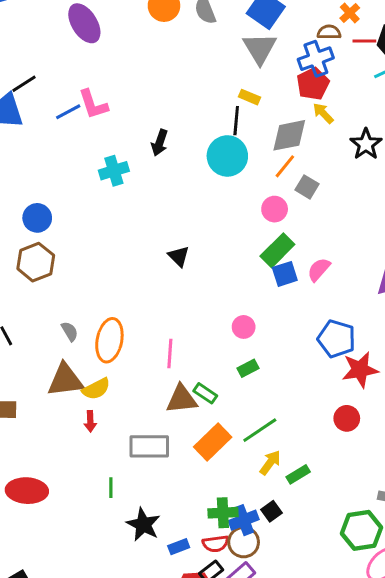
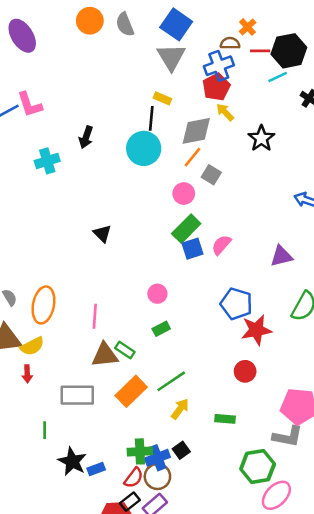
green rectangle: (298, 474) -> (225, 419), moved, turned 36
red semicircle: (216, 544) -> (134, 478), turned -45
blue rectangle: (179, 547) -> (96, 469), moved

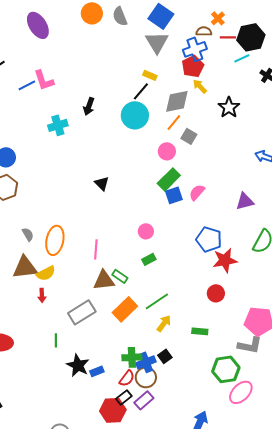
black line: (151, 118) -> (141, 91), turned 36
gray rectangle: (77, 395) -> (82, 312), turned -32

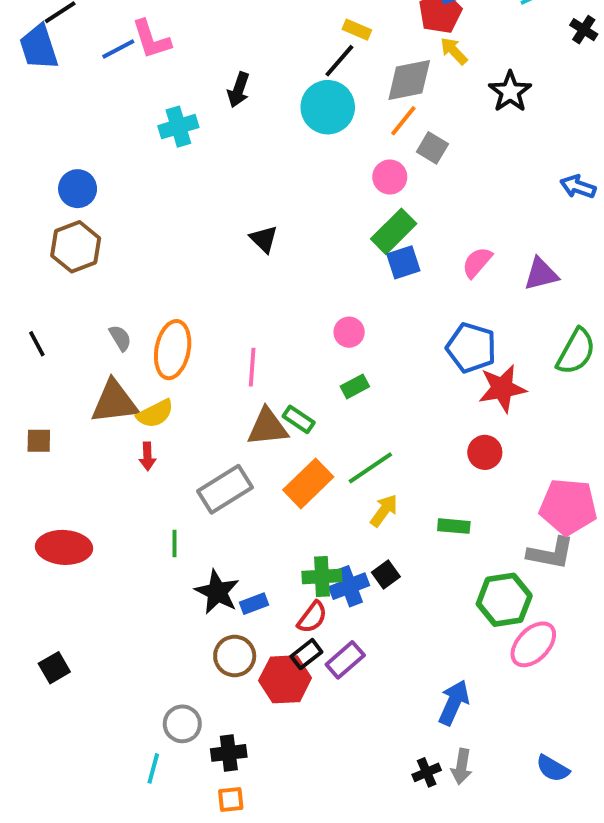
pink semicircle: (197, 192) -> (477, 262), moved
brown circle: (146, 377) -> (235, 656), moved

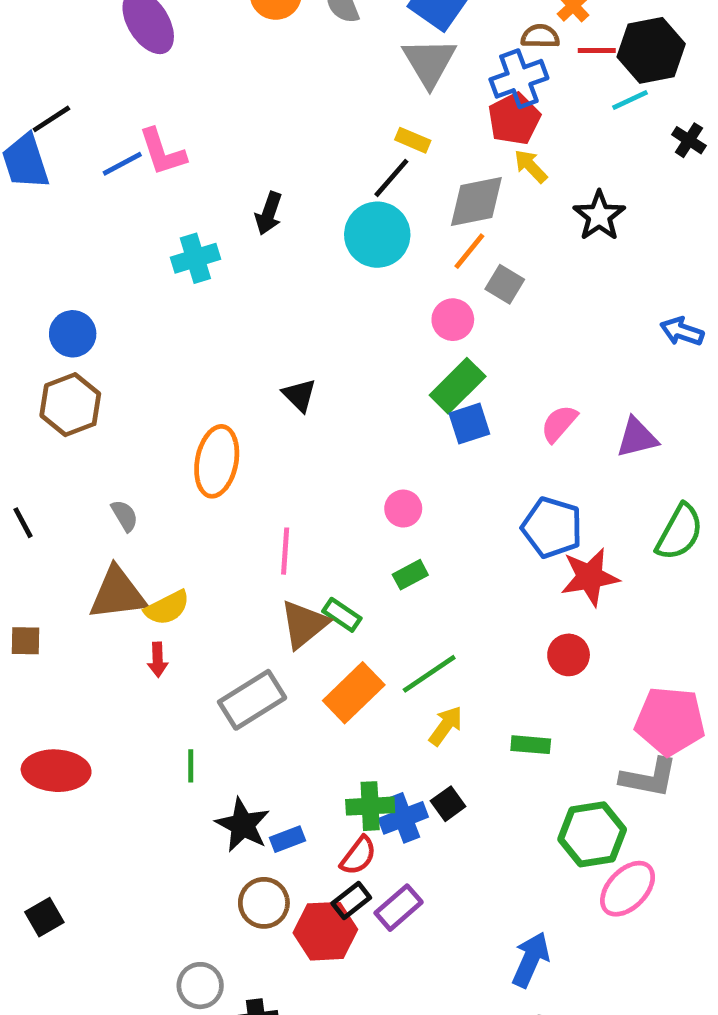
orange ellipse: (173, 350) -> (217, 461), moved
brown triangle: (268, 427) -> (304, 624), turned -33

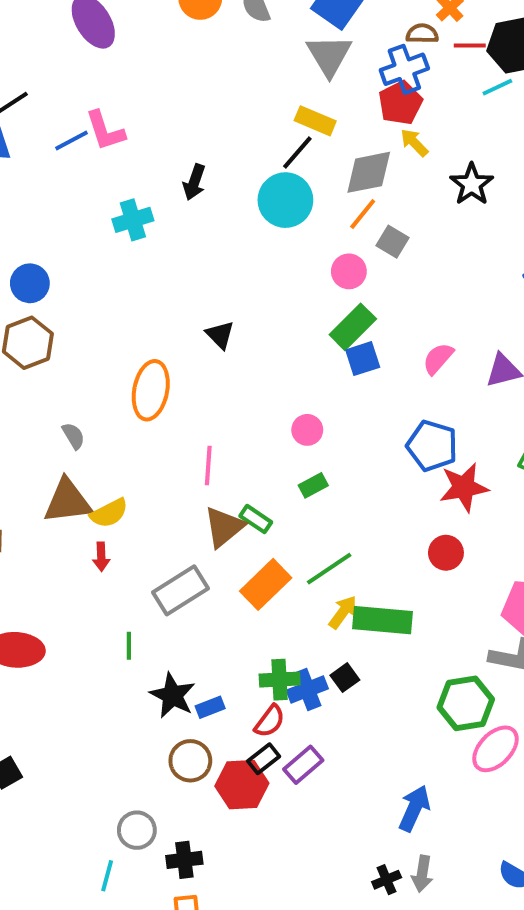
yellow rectangle: (413, 140) -> (315, 121), size x1.4
green rectangle: (531, 745) -> (383, 620), moved, size x1.8

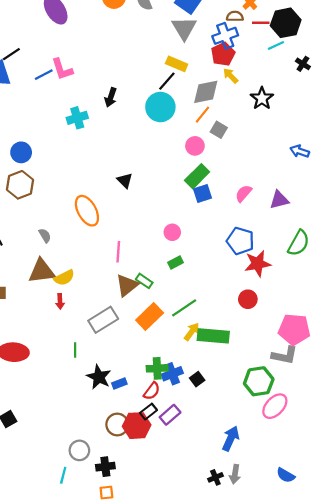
orange ellipse: (151, 390) -> (87, 211), turned -40
black square: (345, 678) -> (197, 379), moved
brown circle: (190, 761) -> (117, 424), moved

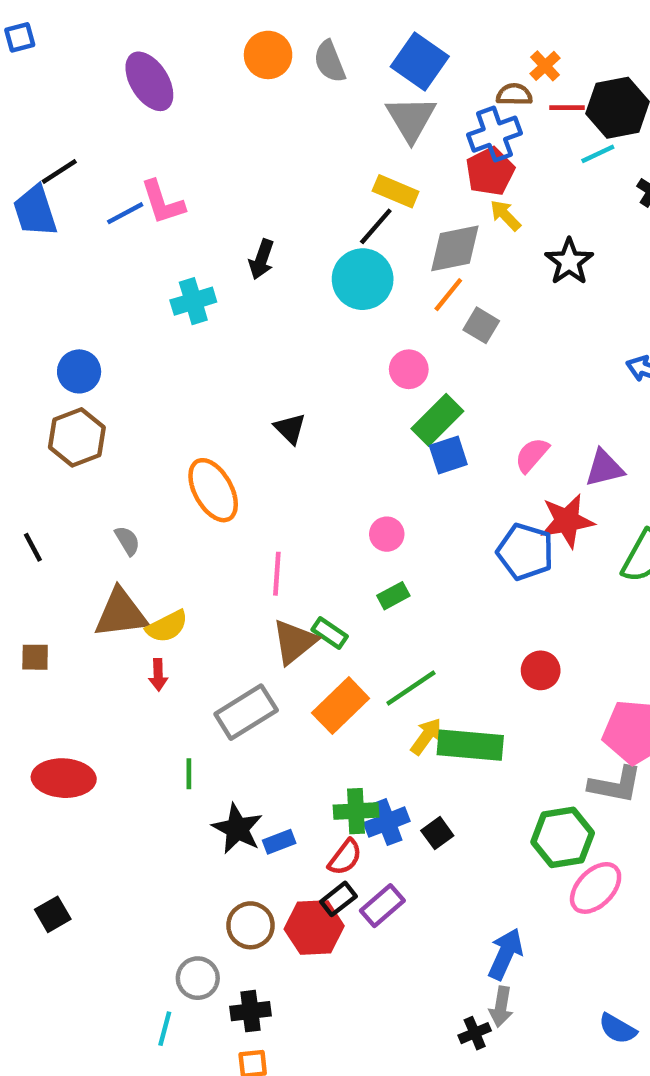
pink circle: (195, 146) -> (409, 369), moved
red star: (258, 264) -> (567, 521), moved
brown circle: (117, 424) -> (250, 925), moved
gray arrow: (235, 474) -> (501, 1007), moved

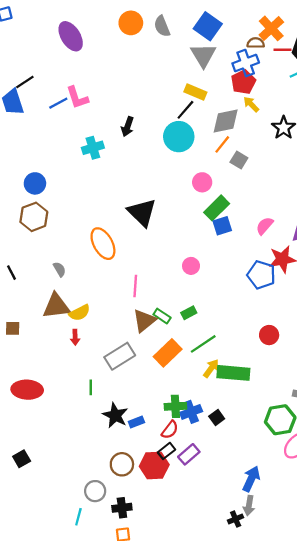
orange cross: (545, 66) -> (271, 28), size x1.6
black triangle: (290, 429) -> (142, 212), size x1.8
green rectangle: (393, 596) -> (189, 313), moved

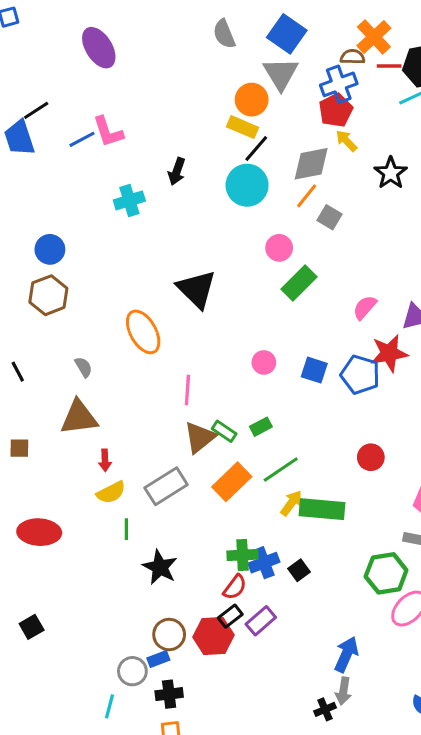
orange circle: (131, 23) -> (252, 100), moved
yellow rectangle: (195, 92) -> (242, 127), moved
blue square: (222, 226) -> (314, 370), moved, turned 36
yellow semicircle: (80, 313) -> (111, 492), moved
blue rectangle: (136, 422) -> (158, 659), moved

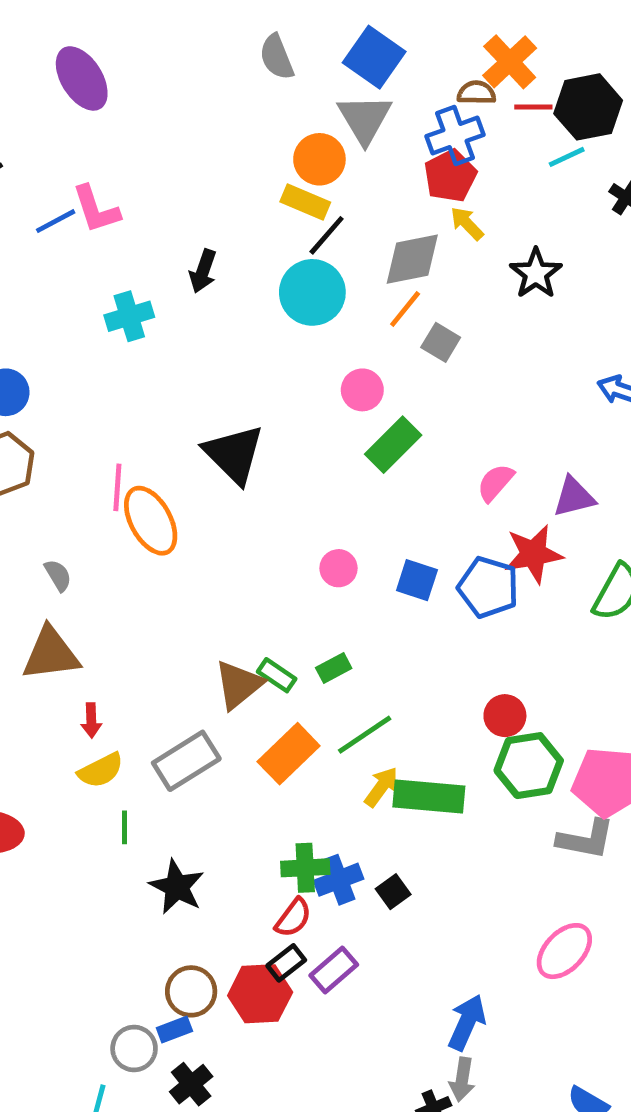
pink line: (187, 390) -> (117, 487), moved
green hexagon: (386, 573) -> (529, 766), moved
black cross: (169, 694) -> (191, 1084), turned -32

